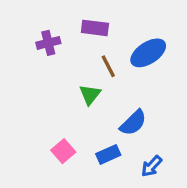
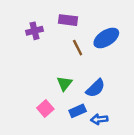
green triangle: (90, 95) -> (64, 83), moved
blue arrow: (152, 166) -> (99, 119), moved, turned 42

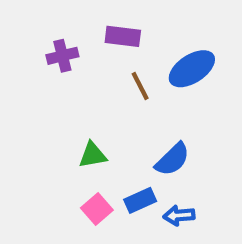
green triangle: (64, 83) -> (93, 155), moved, turned 42
pink square: (45, 109) -> (97, 209), moved

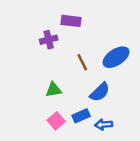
purple cross: (62, 56) -> (49, 40), moved
blue ellipse: (192, 69) -> (116, 57), moved
brown line: (140, 86) -> (82, 62), moved

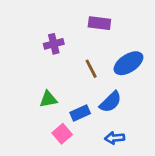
purple rectangle: (71, 21) -> (99, 23), moved
green triangle: (54, 90) -> (48, 99), moved
blue rectangle: (81, 116) -> (80, 113), moved

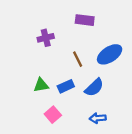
blue rectangle: (80, 113) -> (66, 86), moved

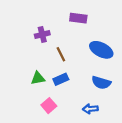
blue ellipse: (110, 54) -> (101, 50), turned 60
brown line: (78, 59) -> (61, 54), moved
blue semicircle: (94, 87) -> (101, 83), moved, turned 60

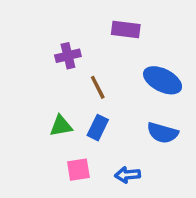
blue rectangle: (61, 79) -> (98, 128), turned -40
pink square: (49, 106) -> (78, 170), turned 32
blue arrow: (90, 109) -> (128, 175), moved

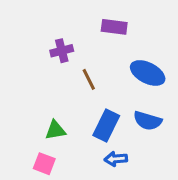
green triangle: (61, 126) -> (55, 130), moved
blue rectangle: (98, 128) -> (106, 125), moved, size x1.4
pink square: (78, 170) -> (44, 164), moved, turned 30

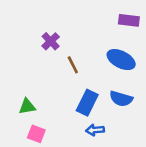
purple rectangle: (114, 27) -> (129, 20), moved
purple cross: (62, 51) -> (51, 41), turned -30
green triangle: (55, 130) -> (27, 107), moved

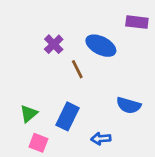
blue ellipse: (121, 60) -> (101, 46), moved
blue rectangle: (87, 103) -> (68, 116), moved
green triangle: (27, 107) -> (29, 114), turned -30

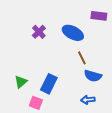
brown line: (77, 69) -> (82, 58), moved
blue arrow: (101, 139) -> (88, 100), moved
pink square: (38, 143) -> (36, 103), moved

